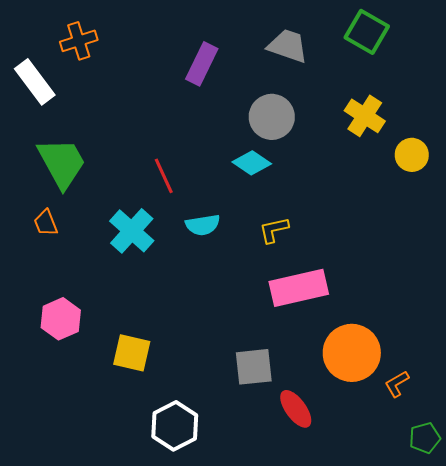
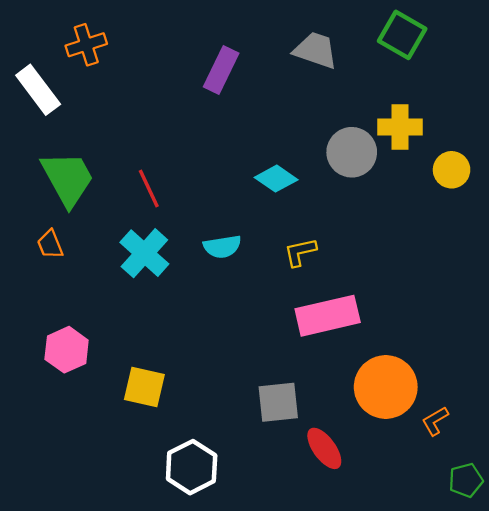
yellow cross: (365, 116) -> (400, 127), turned -33
gray circle: (272, 117) -> (352, 152), moved
red line: (164, 176) -> (149, 188), moved

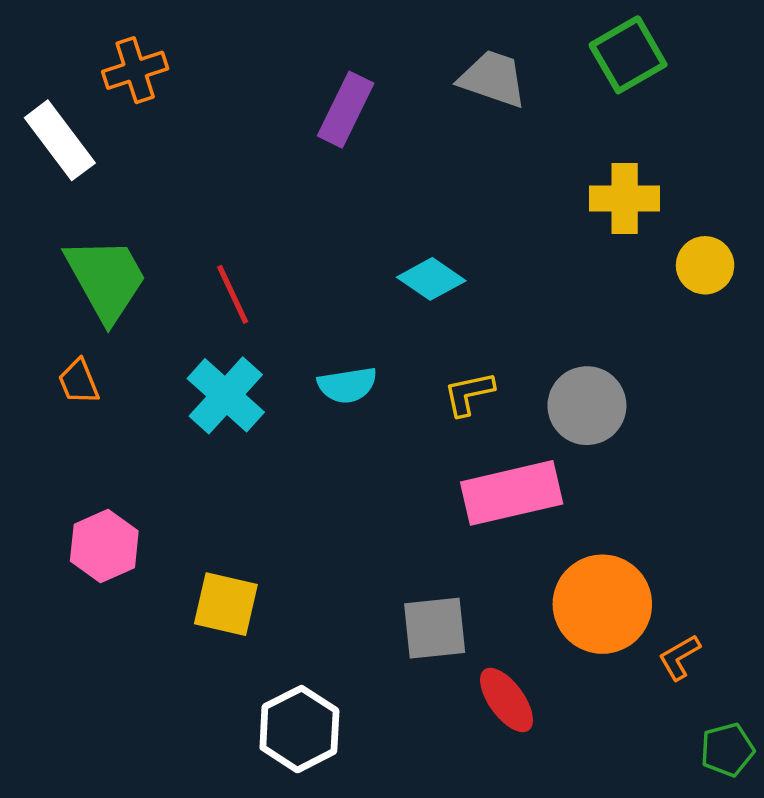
green square: (402, 35) -> (628, 55), turned 30
gray circle: (352, 152) -> (587, 406), moved

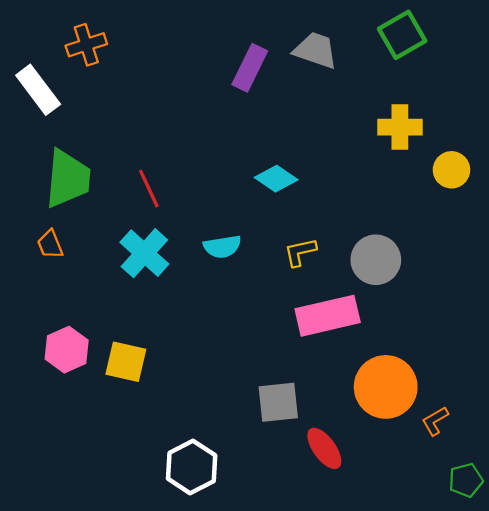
purple rectangle: (346, 110) -> (250, 68), moved
green trapezoid: (106, 279) -> (68, 179), turned 34
yellow square: (226, 604) -> (126, 362), moved

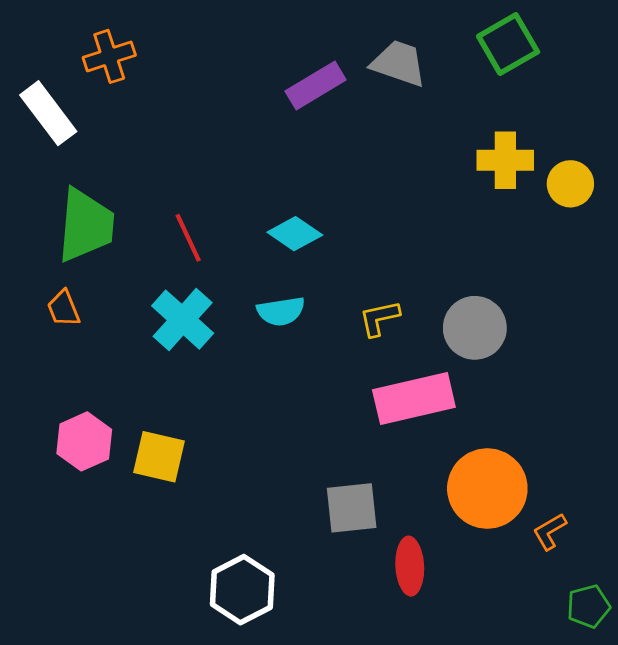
purple rectangle: (250, 68) -> (316, 85), turned 33
yellow circle: (451, 170) -> (570, 184), moved
cyan diamond: (276, 179) -> (295, 234), moved
red ellipse: (324, 448) -> (410, 566), turned 33

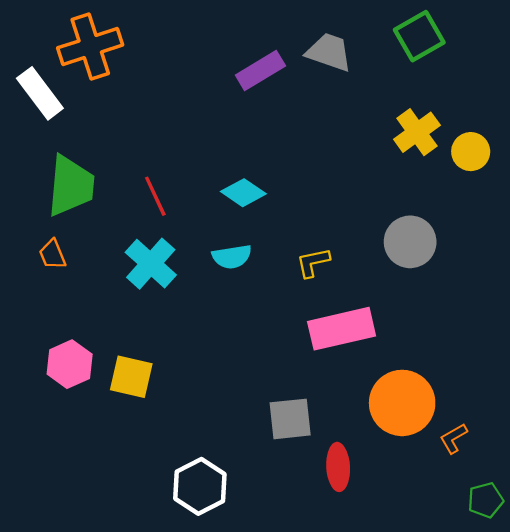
orange cross: (109, 56) -> (90, 46), size x1.5
yellow cross: (505, 160) -> (417, 132), turned -36
gray circle: (475, 328) -> (410, 242), moved

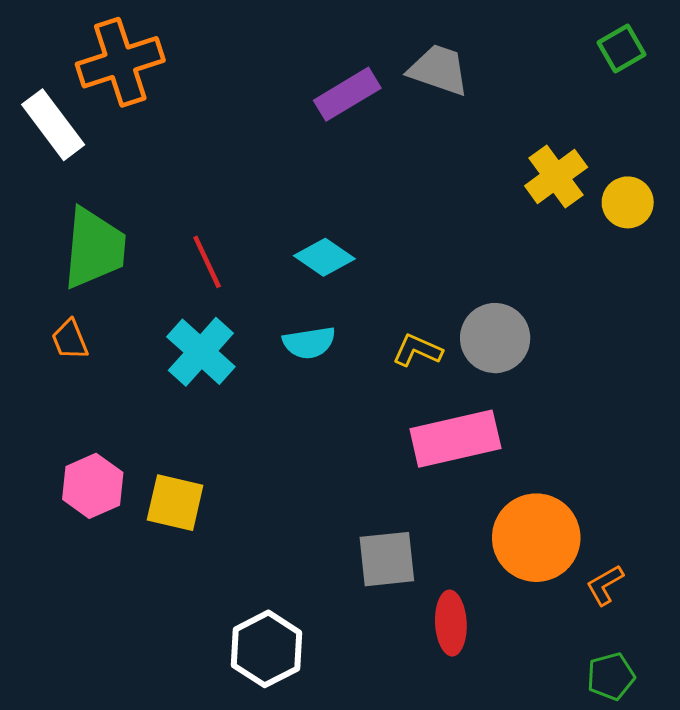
green square: (419, 36) -> (622, 48), moved, size x0.7
gray circle: (410, 242) -> (495, 338), moved
yellow L-shape: (313, 262) -> (417, 350), turned 36
green pentagon: (486, 500) -> (611, 676), moved

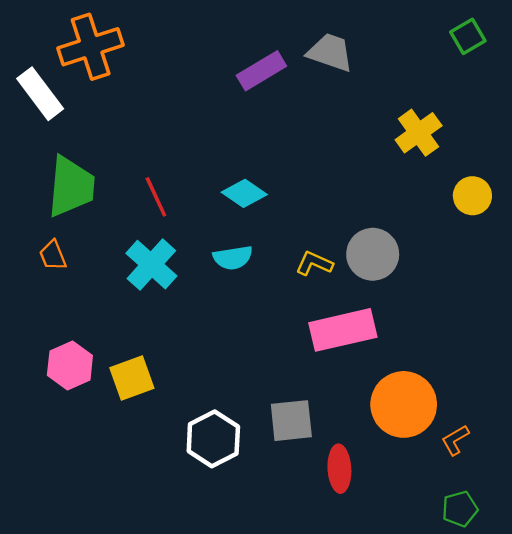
yellow circle: (628, 202) -> (472, 196), moved
yellow square: (175, 503) -> (132, 378), turned -33
white hexagon: (266, 649) -> (213, 439), moved

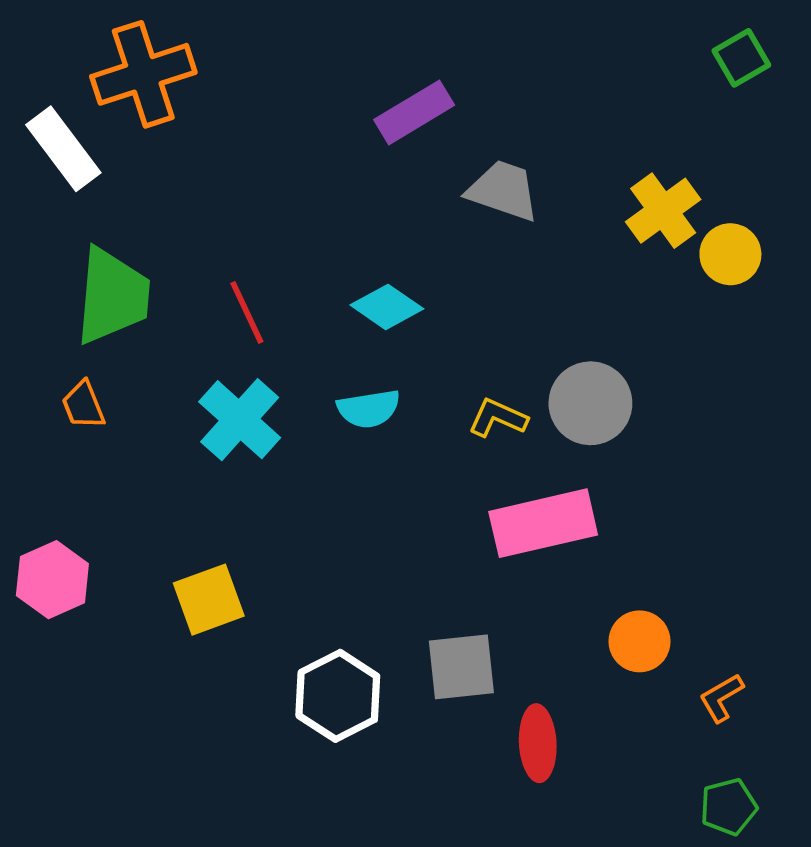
gray trapezoid: (330, 52) -> (503, 191), moved
yellow circle: (472, 196) -> (730, 254), moved
pink hexagon: (70, 365) -> (52, 580), moved
orange circle: (404, 404) -> (640, 641), size x0.6

